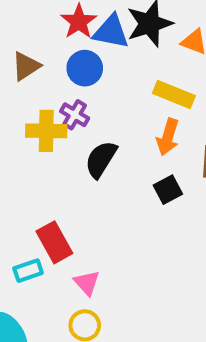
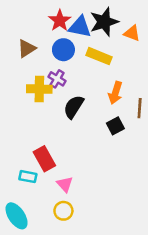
yellow rectangle: (174, 94) -> (99, 56), moved
cyan rectangle: (28, 271) -> (28, 177), turned 30

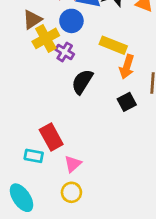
yellow rectangle: (99, 56) -> (113, 45), moved
yellow cross: (39, 89) -> (46, 38), moved, turned -30
pink triangle: (65, 184) -> (73, 164), turned 30

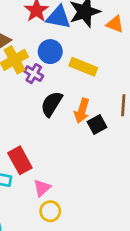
blue circle: (71, 21) -> (50, 52), moved
orange arrow: (127, 67) -> (82, 111), moved
yellow circle: (71, 192) -> (50, 211), moved

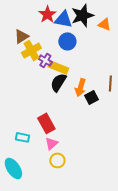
blue circle: (50, 52) -> (67, 41), moved
yellow rectangle: (83, 67) -> (58, 67), moved
red rectangle: (20, 160) -> (46, 123), moved

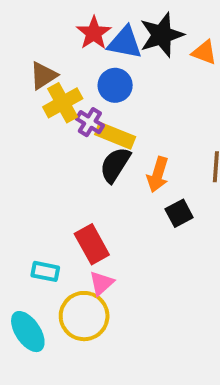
blue circle: (67, 41) -> (115, 85), moved
black square: (91, 97) -> (179, 213), moved
yellow circle: (57, 160) -> (84, 316), moved, size x1.6

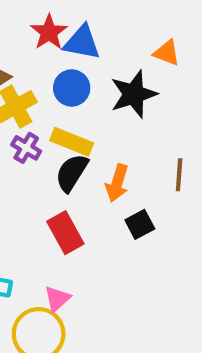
black star: (162, 35) -> (134, 94), moved
purple cross: (90, 122) -> (26, 148), moved
red rectangle: (92, 244) -> (65, 233), moved

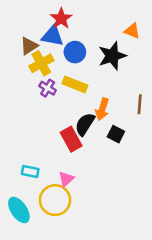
blue triangle: (82, 43) -> (53, 36), moved
black semicircle: (72, 173) -> (85, 124), moved
black square: (140, 224) -> (116, 134), turned -35

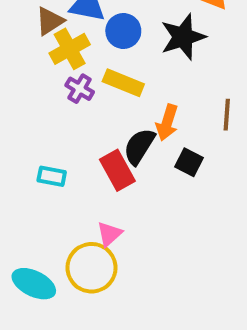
cyan rectangle: (30, 171) -> (52, 176), moved
cyan ellipse: (19, 210) -> (34, 284), turned -30

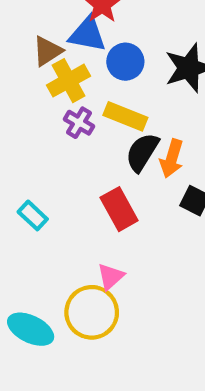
black semicircle: (139, 146) -> (142, 152), moved
cyan rectangle: (52, 176) -> (33, 215), moved, turned 32

